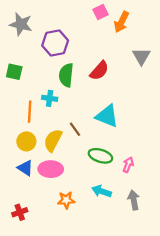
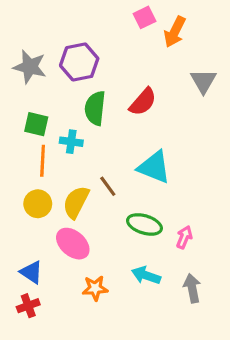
gray star: (21, 24) -> (30, 67), moved
green square: (14, 72) -> (36, 124), moved
blue triangle: (25, 168) -> (31, 272), moved
pink ellipse: (51, 169) -> (73, 244), turned 40

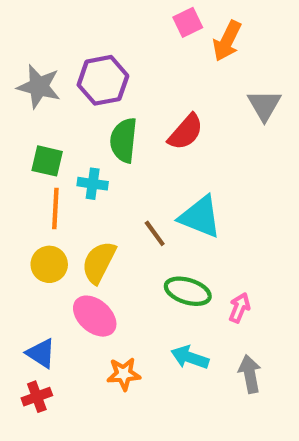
brown line: (108, 186) -> (155, 233), moved

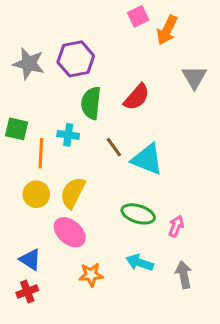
green square: (47, 161) -> (17, 129), moved
brown line: (155, 233) -> (114, 147), moved

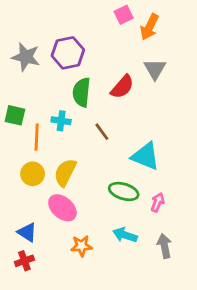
gray triangle: (194, 77) -> (155, 69), moved
cyan triangle: (147, 159) -> (145, 156), moved

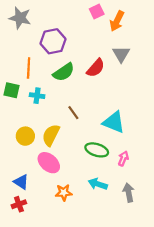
gray star: (26, 57) -> (20, 18), moved
green semicircle: (82, 92) -> (64, 72), turned -130
cyan cross: (61, 121) -> (37, 96), moved
brown line: (102, 132) -> (73, 113), moved
orange line: (37, 137) -> (29, 68), moved

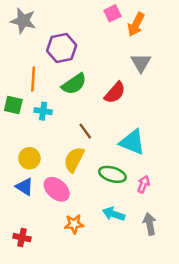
red semicircle: (96, 68) -> (115, 93), moved
yellow semicircle: (51, 135) -> (74, 160), moved
blue triangle: (21, 182) -> (24, 187), moved
red cross: (19, 204) -> (22, 238), turned 32

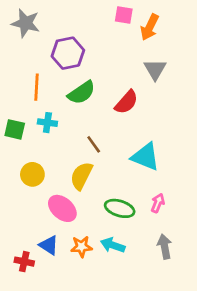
pink square: (112, 13) -> (124, 15), turned 35
green square: (13, 105) -> (15, 129), moved
green ellipse: (112, 174) -> (120, 208), moved
blue triangle: (24, 187) -> (49, 245), moved
cyan arrow: (114, 214) -> (113, 245), moved

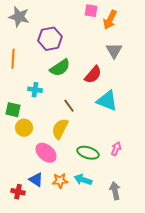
orange line: (37, 87) -> (13, 59), moved
green square: (15, 129) -> (13, 110), moved
cyan triangle: (145, 157) -> (107, 101), moved
gray arrow: (165, 247) -> (115, 191), moved

